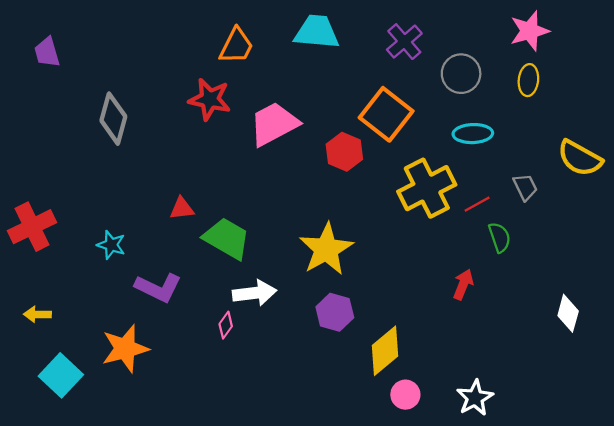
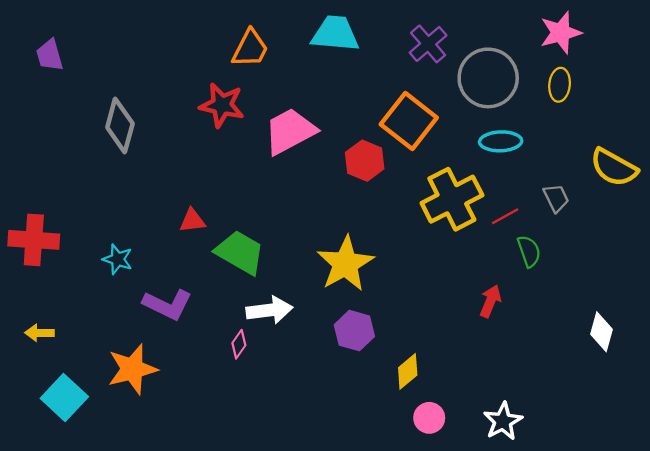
gray circle: (461, 74) -> (488, 78), size x1.4
red cross: (32, 227) -> (34, 240), turned 30
yellow diamond: (385, 351) -> (408, 371), size x0.7

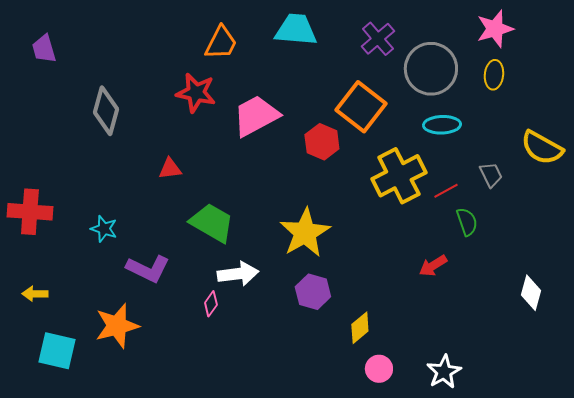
red triangle: (192, 221) -> (170, 169), moved
red arrow: (490, 301) -> (433, 266), turned -144
cyan square: (64, 397) -> (57, 351), turned -30

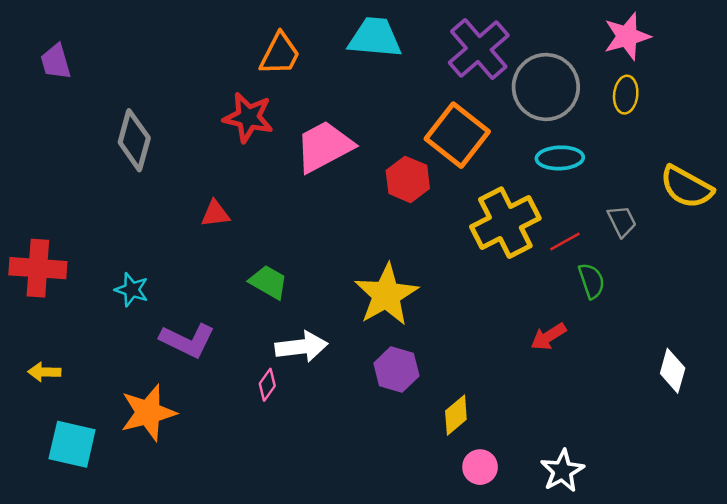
purple cross: (378, 39) -> (479, 49), size x1.4
green trapezoid: (212, 223) -> (268, 282), size x0.7

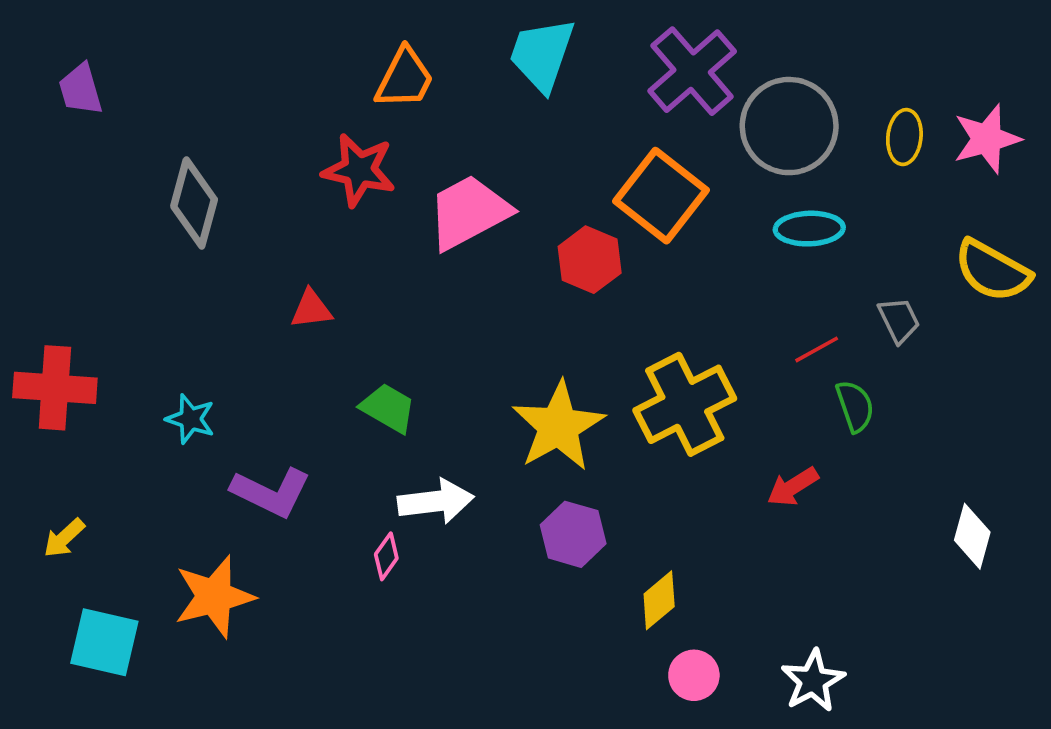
pink star: (627, 36) -> (987, 139), moved
cyan trapezoid: (375, 38) -> (542, 55), turned -76
yellow cross: (505, 223) -> (685, 404), moved
yellow arrow: (44, 372) -> (64, 538), turned -44

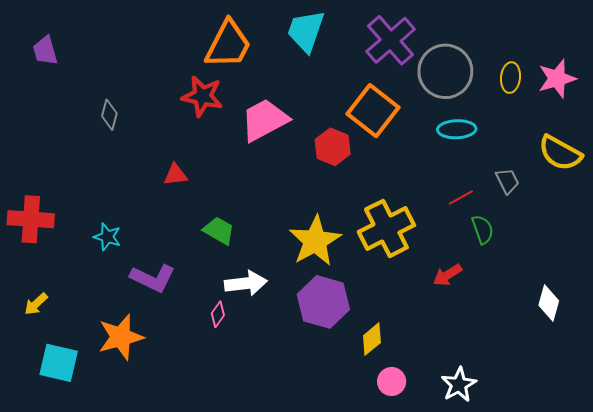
orange trapezoid: (405, 78) -> (228, 44), size x1.4
gray diamond: (194, 203) -> (109, 115), size x0.6
purple hexagon: (573, 534) -> (323, 302), size x1.4

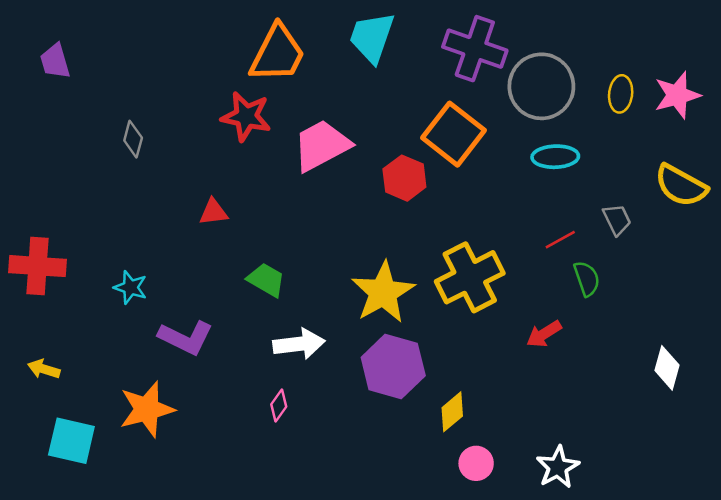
purple cross: (391, 40) -> (475, 49), turned -30
yellow arrow: (36, 304) -> (44, 369), turned 60
pink diamond: (218, 314) -> (279, 406), moved

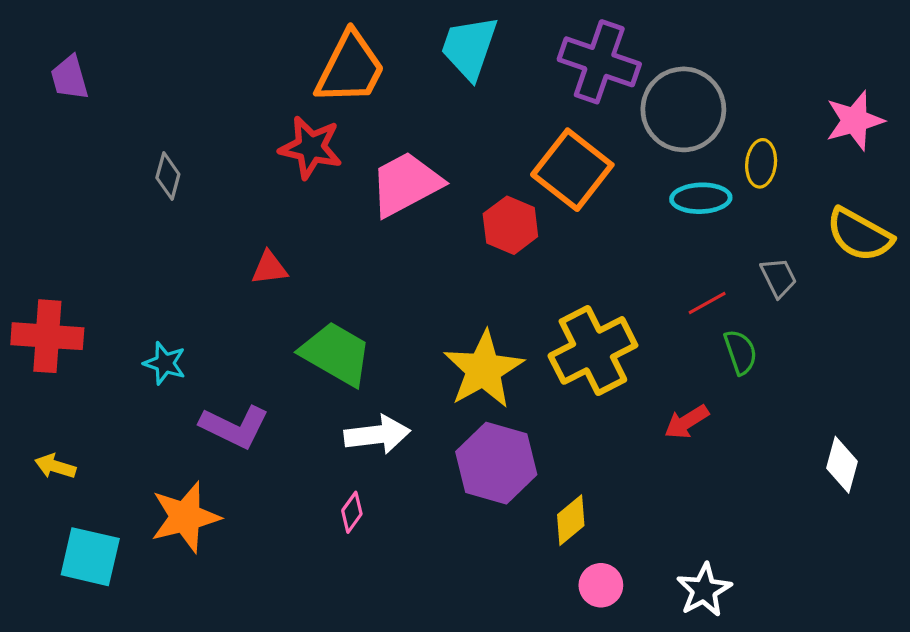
yellow ellipse: (621, 94) -> (761, 163), moved
green trapezoid: (266, 280) -> (336, 354), size x1.5

